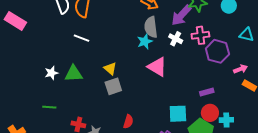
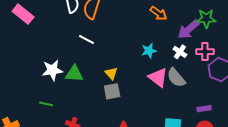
gray semicircle: (151, 27) -> (176, 78), moved, turned -40
white star: (51, 73) -> (52, 70), size x1.5

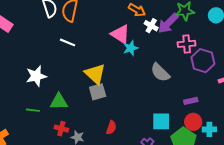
white cross: (180, 52) -> (151, 26), moved
yellow triangle: (111, 73) -> (95, 74), size x1.6
green triangle: (74, 74) -> (59, 102), moved
pink triangle: (158, 77) -> (120, 34), moved

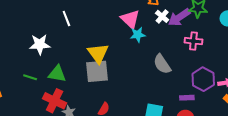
white line: (68, 42) -> (66, 19), moved, turned 35
purple hexagon: (203, 61) -> (203, 79), moved
gray square: (98, 92) -> (97, 71), size x1.4
red cross: (61, 129) -> (55, 101), size x1.6

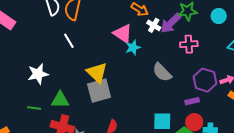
white line: (66, 19) -> (69, 41), moved

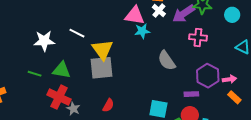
white cross: (154, 25) -> (159, 11), moved
pink triangle: (123, 33) -> (135, 16), turned -35
white line: (69, 41) -> (77, 33), moved, turned -42

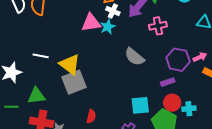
cyan star: (142, 31) -> (108, 27), moved

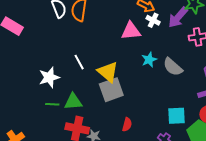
cyan star: (108, 27) -> (149, 60), moved
white line: (41, 56) -> (79, 62), turned 49
green line: (11, 107) -> (52, 104), moved

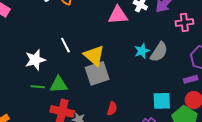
cyan star: (149, 60) -> (142, 51), moved
gray semicircle: (173, 67) -> (159, 52), turned -100

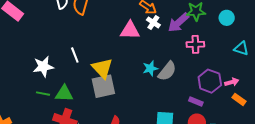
purple rectangle: (191, 79) -> (196, 101), turned 32

